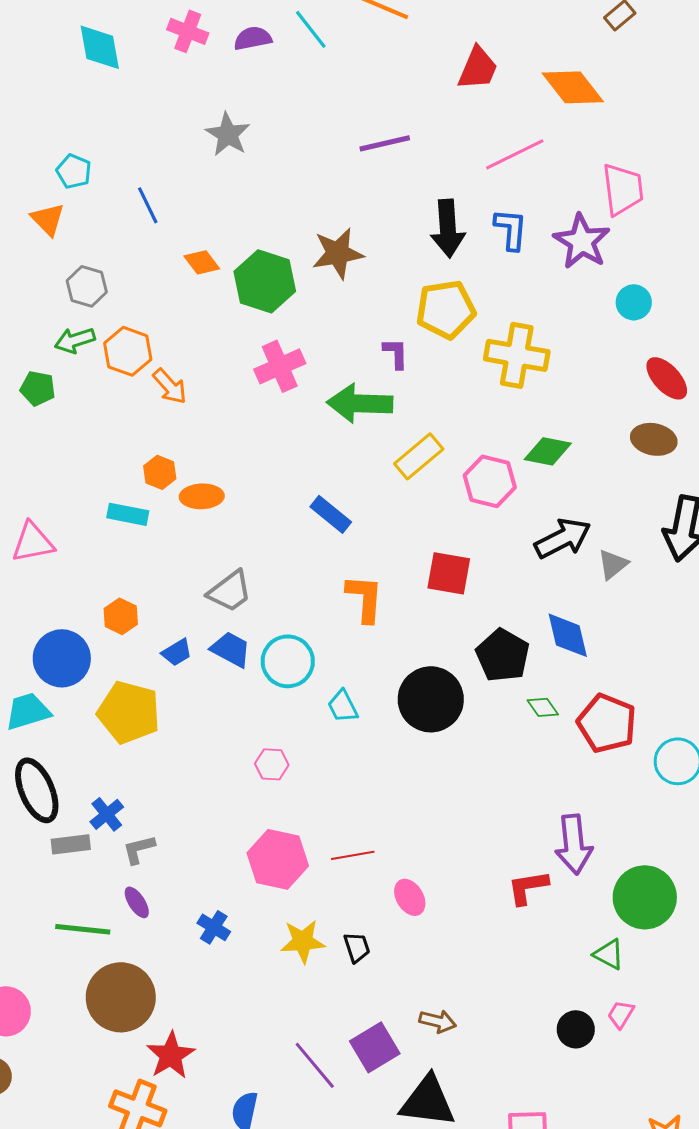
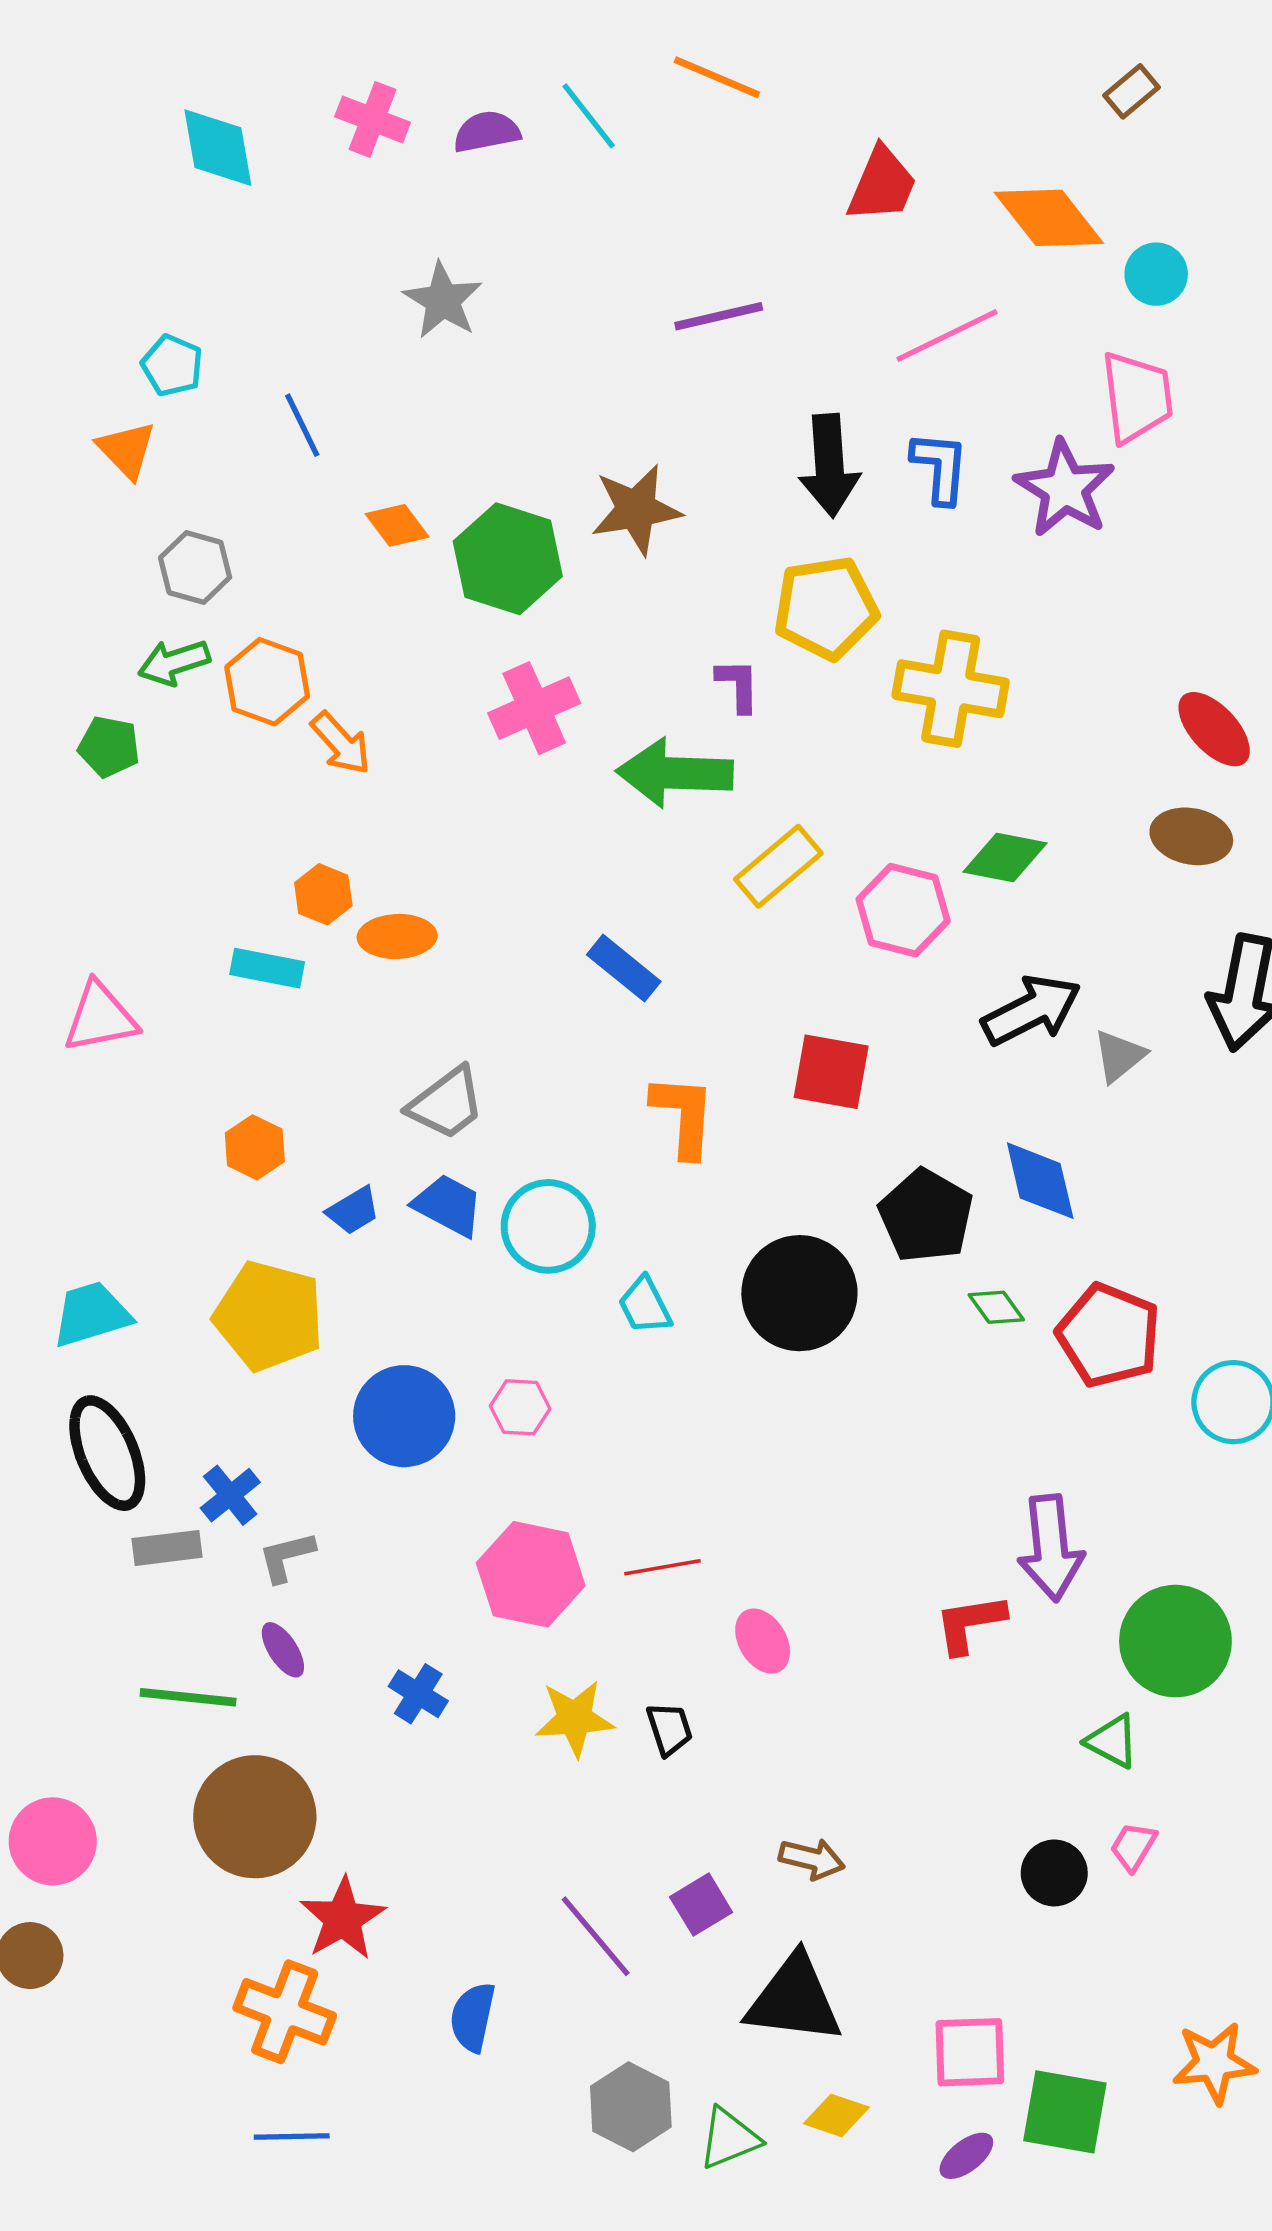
cyan circle: (634, 302) -> (1156, 274), moved
blue circle: (62, 658) -> (404, 1416), moved
purple square: (375, 1047) -> (701, 1905), size x0.7

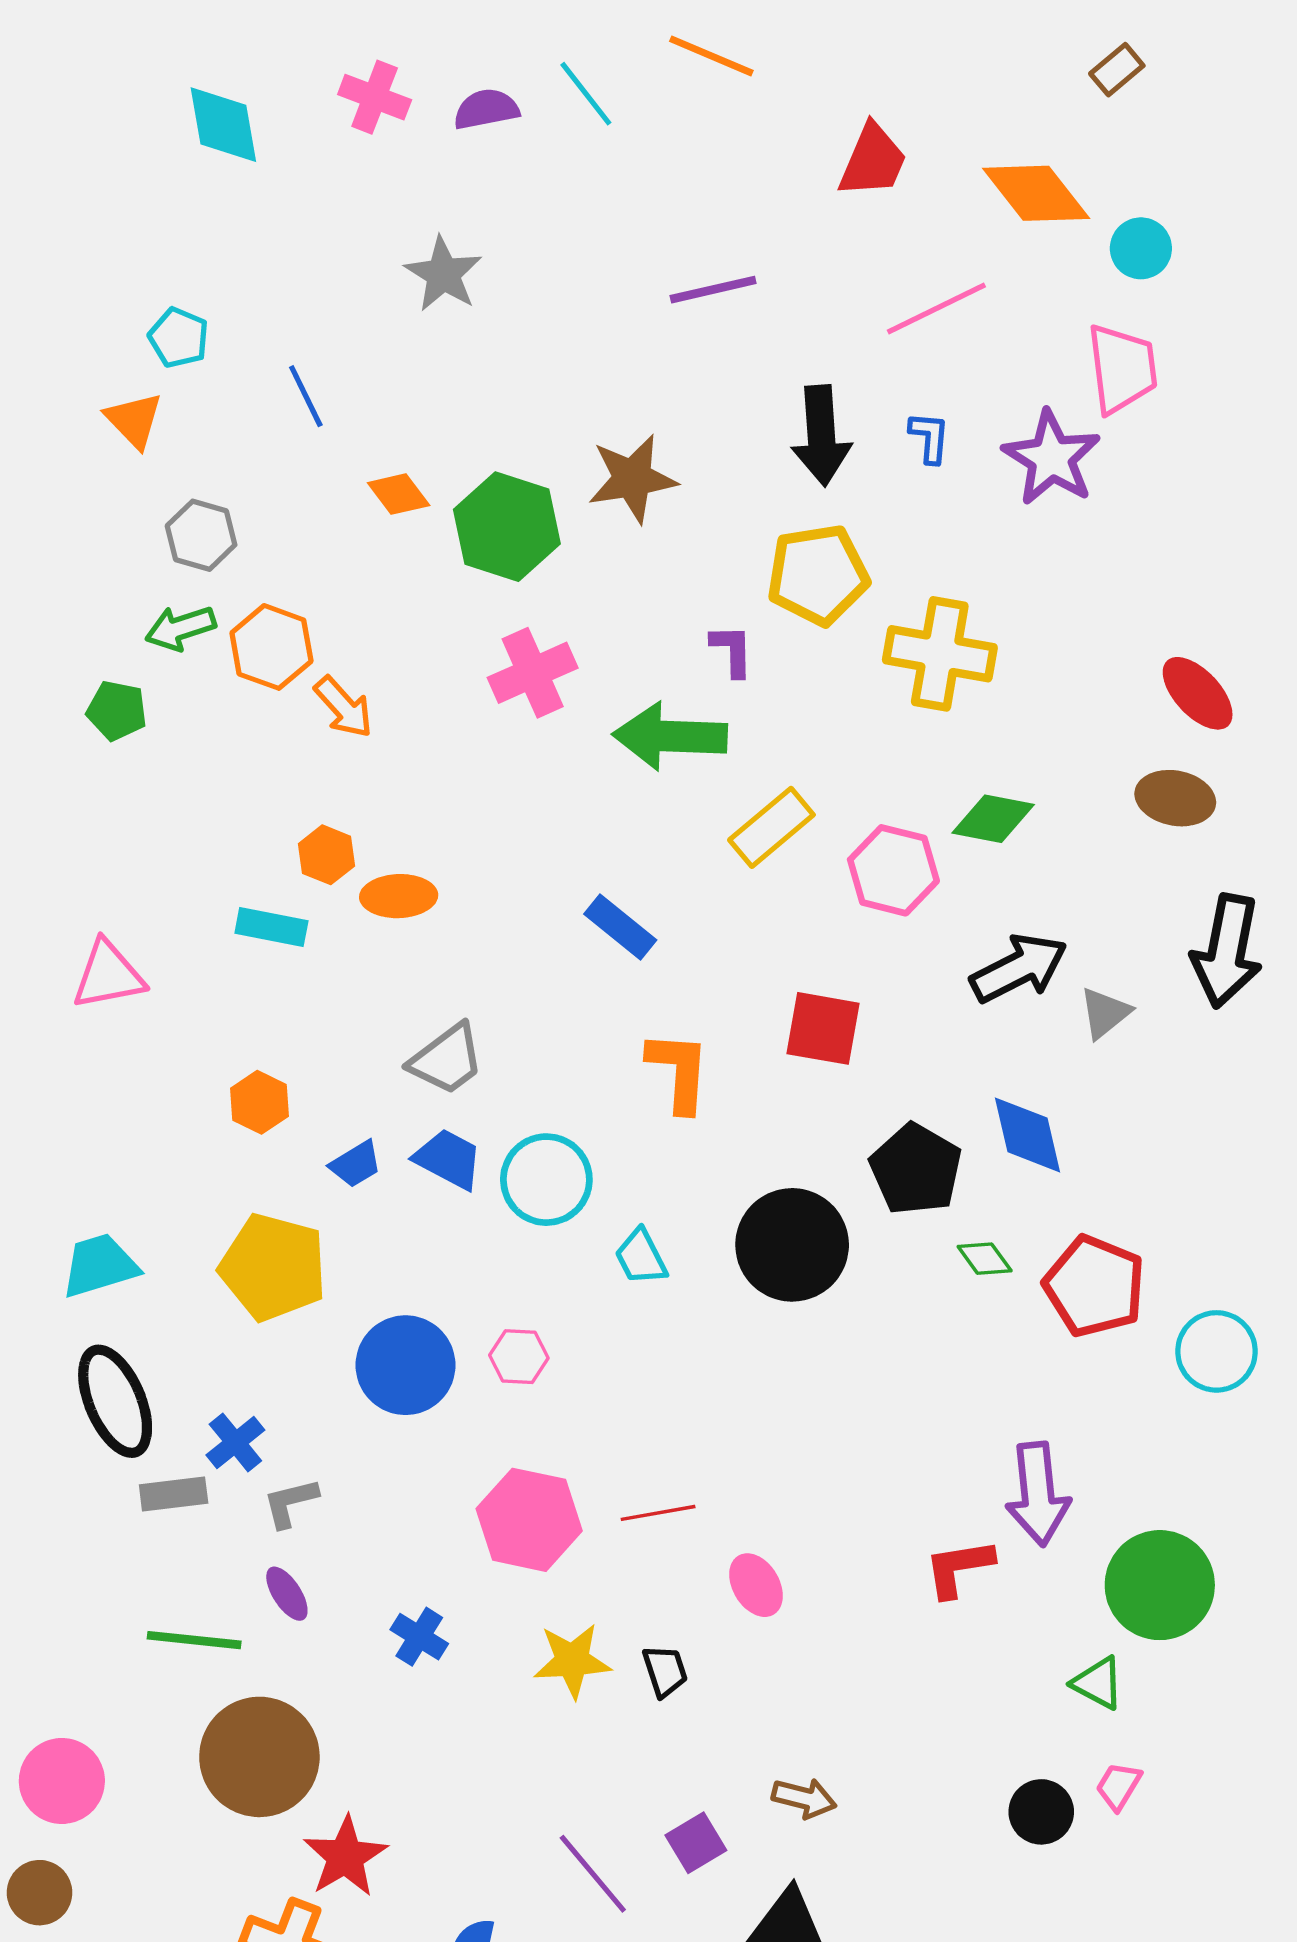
blue L-shape: (940, 467) -> (930, 437), size x0.7

